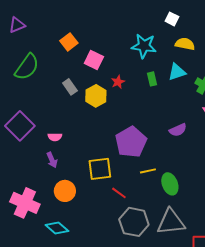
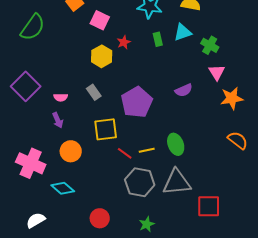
gray rectangle: (70, 87) -> (94, 92), moved
yellow line: (148, 171) -> (147, 150), moved

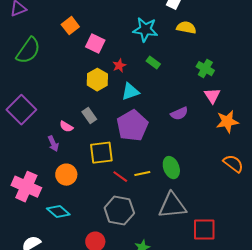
cyan triangle: (183, 32) -> (130, 92), moved
green rectangle: (158, 39) -> (153, 63), turned -40
pink semicircle: (61, 97) -> (66, 127), moved, turned 32
gray hexagon: (140, 182) -> (119, 211), moved

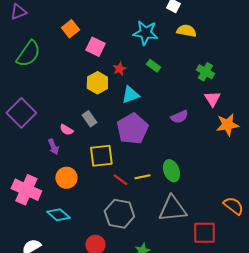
orange semicircle: (233, 164) -> (233, 206), moved

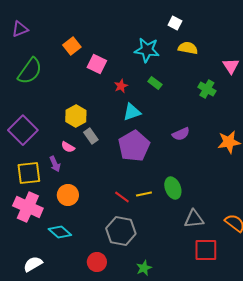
yellow hexagon: (97, 83) -> (76, 116), moved
pink triangle: (212, 99) -> (231, 66), moved
yellow square: (101, 156) -> (29, 173), moved
gray triangle: (172, 209) -> (194, 219), moved, size x0.7

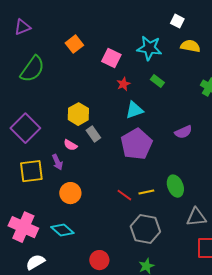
pink square: (97, 64) -> (111, 58), moved
pink cross: (28, 207) -> (23, 227), moved
gray hexagon: (121, 231) -> (145, 229), moved

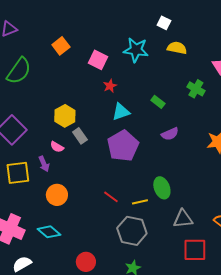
green rectangle: (157, 81) -> (158, 102), moved
yellow line: (146, 192) -> (140, 202), moved

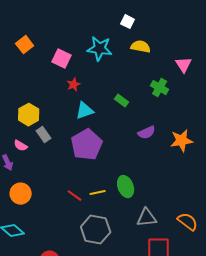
purple semicircle: (170, 134) -> (147, 133), moved
yellow line: (140, 202) -> (98, 193), moved

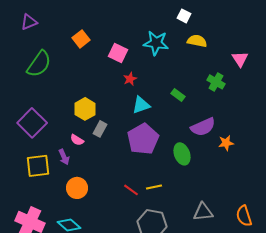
purple semicircle: (147, 133) -> (203, 127), size x1.4
gray rectangle: (44, 135) -> (100, 129), turned 63
orange star: (182, 141) -> (226, 143), moved, size x0.7
green ellipse: (126, 187) -> (182, 154), moved
orange semicircle: (188, 222) -> (244, 216), turned -145

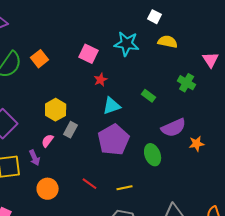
orange square: (81, 39) -> (40, 59), moved
pink semicircle: (77, 140) -> (48, 141), turned 96
red line: (131, 190) -> (90, 184), moved

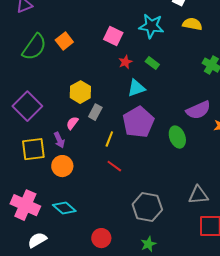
green rectangle: (149, 96) -> (152, 63), moved
yellow line: (125, 188) -> (109, 139), moved, turned -56
orange circle: (48, 189) -> (62, 166), moved

